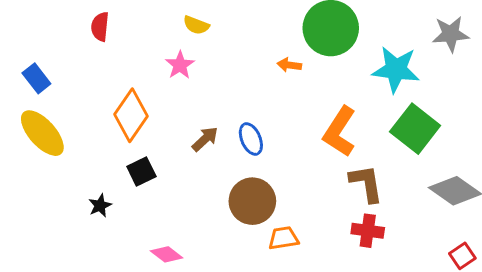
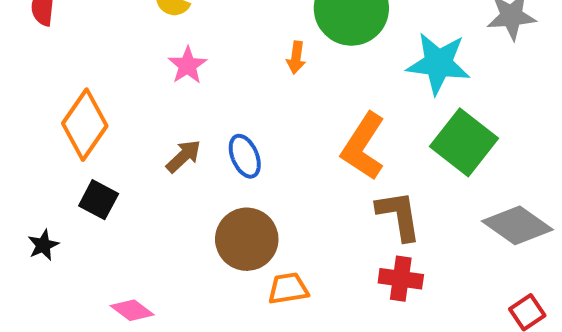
pink star: (180, 65) -> (187, 65), moved
orange arrow: (289, 65) -> (296, 57), turned -90
black square: (141, 172) -> (99, 200), turned -36

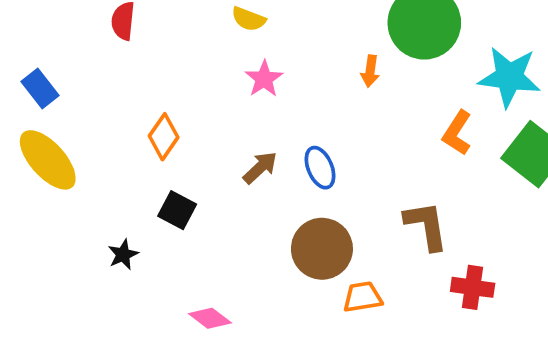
orange diamond: (85, 125) -> (164, 137), size x0.7
orange L-shape: (363, 146) -> (457, 133), moved, size x0.7
brown L-shape: (399, 215) -> (426, 226), moved

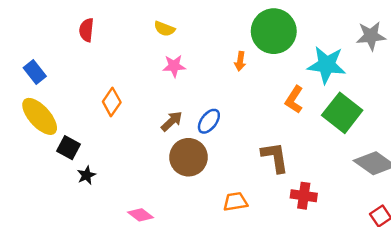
pink star: (264, 79) -> (174, 66), turned 30
blue ellipse: (320, 168) -> (209, 121), turned 60
black square: (177, 210) -> (68, 148), moved
brown circle: (322, 249) -> (188, 157), moved

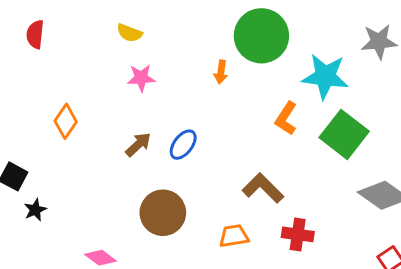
brown circle: (188, 157) -> (163, 213), moved
brown L-shape: (275, 157) -> (263, 188), turned -36
orange trapezoid: (235, 202) -> (234, 236), moved

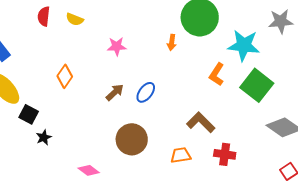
yellow semicircle: (129, 33) -> (75, 19), moved

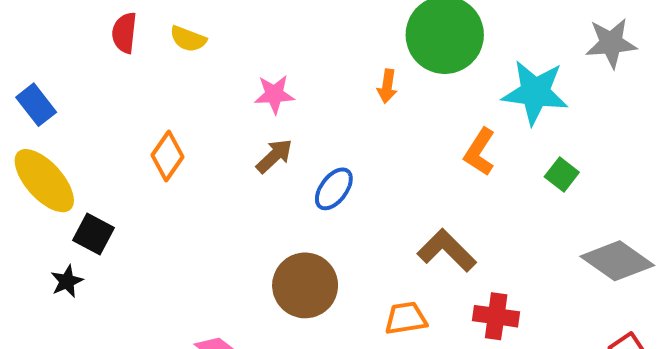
green square: (257, 85) -> (562, 174), size x0.5
brown arrow: (115, 92) -> (274, 156), moved
black star: (44, 137) -> (67, 281), moved

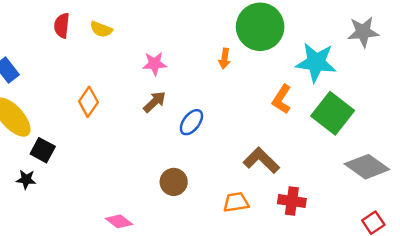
green square: (562, 174) -> (333, 113), size x2.0
black star: (67, 281) -> (26, 179), turned 30
brown circle: (305, 285) -> (174, 182), size x0.7

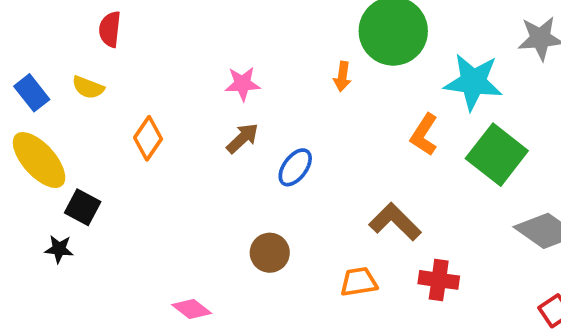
yellow semicircle: (101, 29) -> (88, 87), moved

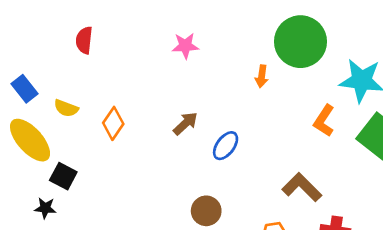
pink star: (242, 84) -> (185, 46), moved
yellow semicircle: (88, 87) -> (66, 108), moved

